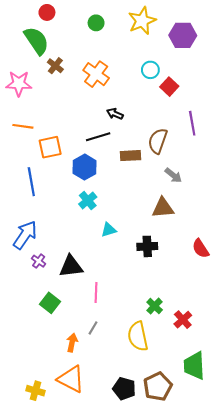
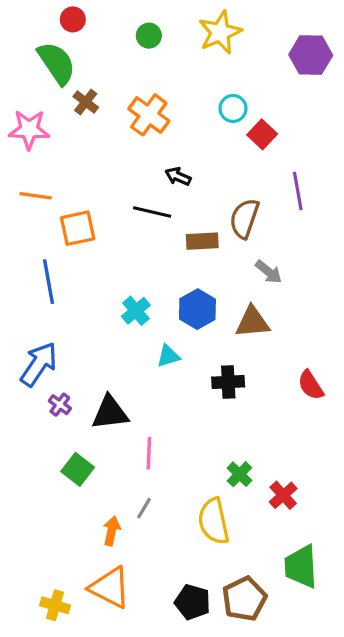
purple hexagon: (183, 35) -> (311, 55), moved
black line: (98, 137) -> (152, 212), turned 30
blue hexagon: (85, 167) -> (197, 309), moved

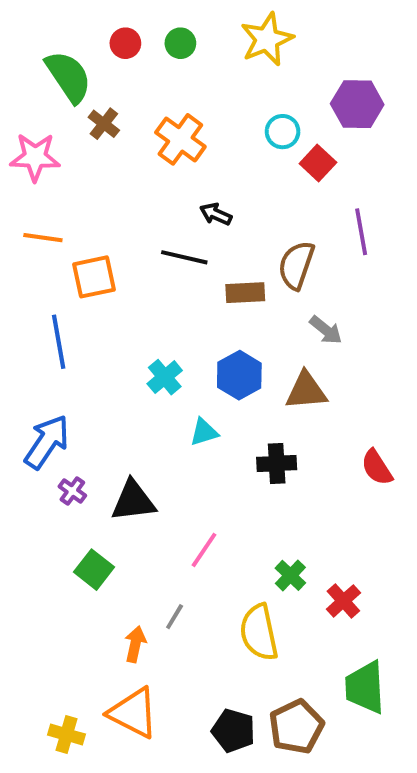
red circle: (73, 19) -> (125, 43), moved
purple hexagon: (311, 55) -> (357, 104), moved
pink line: (149, 453) -> (204, 550), moved, turned 32

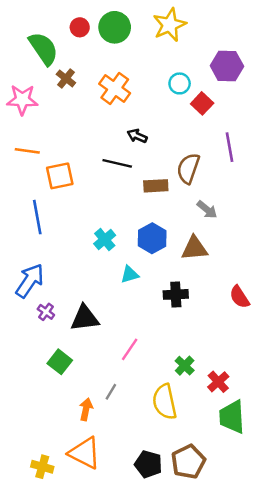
green circle: (180, 43) -> (115, 27), size x1.6
green trapezoid: (365, 687) -> (232, 417), moved

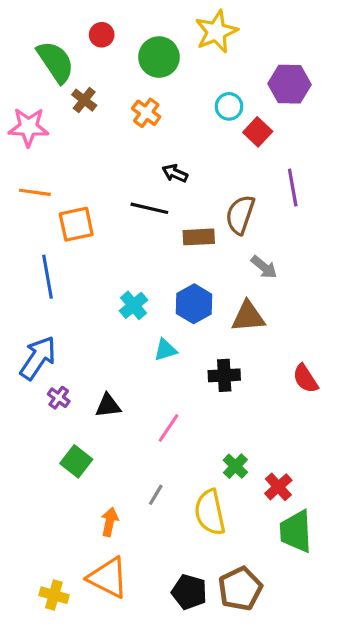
green circle: (115, 27) -> (159, 57), moved
orange cross: (115, 88) -> (146, 113), size x0.7
black triangle: (85, 318) -> (108, 406), size x0.7
pink line: (130, 349) -> (169, 428), moved
gray line: (111, 392) -> (156, 495), moved

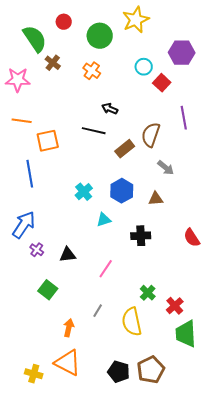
brown rectangle: (199, 237) -> (125, 149), turned -36
brown triangle: (248, 317) -> (156, 199), size x0.7

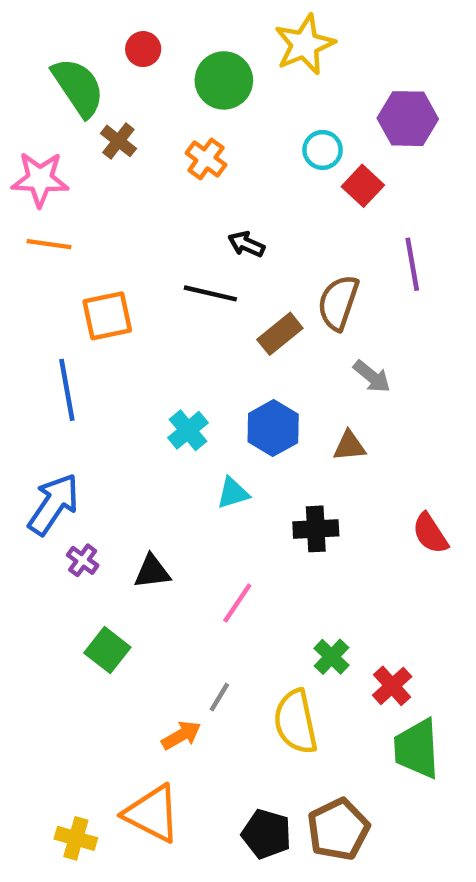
orange line: (22, 121) -> (49, 244), moved
orange arrow: (69, 328) -> (181, 735), moved, turned 48

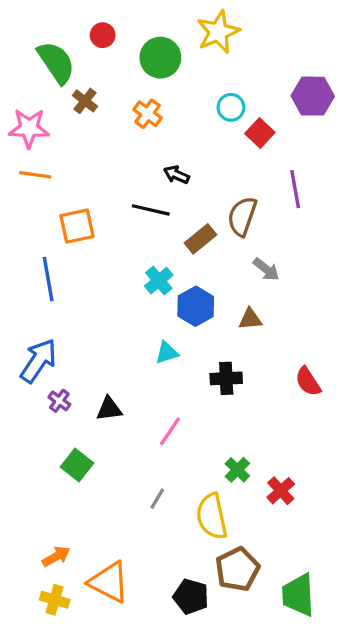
purple hexagon: (408, 119) -> (313, 96), moved
cyan cross: (188, 430) -> (159, 281), moved
orange arrow: (181, 735) -> (56, 556), moved
green trapezoid: (417, 749) -> (298, 595), moved
brown pentagon: (338, 829) -> (237, 569), moved

